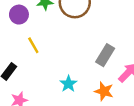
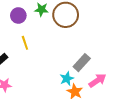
cyan star: (68, 84) -> (67, 79), moved

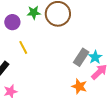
cyan star: (67, 79) -> (95, 57), moved

